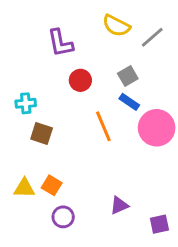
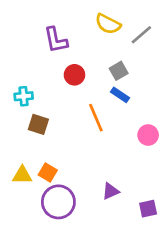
pink circle: (157, 128) -> (148, 135), moved, size x0.6
purple circle: (63, 217) -> (58, 202), size x1.6

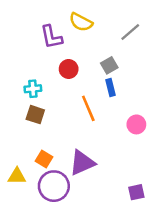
yellow semicircle: (108, 24) -> (81, 22), moved
blue rectangle: (120, 95) -> (110, 87), turned 42
cyan cross: (24, 96) -> (33, 89), moved
yellow triangle: (22, 175) -> (17, 176), moved
purple triangle: (111, 191) -> (82, 163), moved, size x1.6

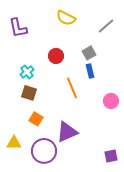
purple L-shape: (51, 37) -> (18, 28), moved
cyan cross: (33, 89) -> (27, 72), turned -32
orange square: (44, 159) -> (36, 119), moved

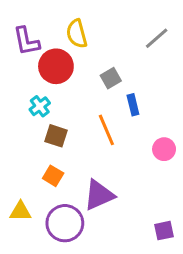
yellow semicircle: (66, 18) -> (77, 34), moved, turned 48
gray square: (89, 53) -> (111, 78), moved
red circle: (56, 56) -> (56, 66), moved, size x1.5
brown square: (29, 93) -> (56, 136), moved

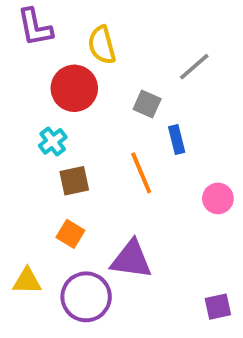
gray line: (157, 38) -> (194, 67), moved
purple L-shape: (26, 41) -> (35, 27), moved
gray square: (111, 78) -> (147, 104), turned -36
brown square: (56, 136) -> (74, 181), turned -30
purple triangle: (99, 195) -> (131, 259), turned 32

